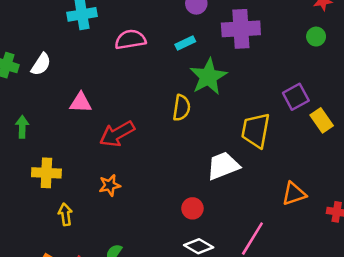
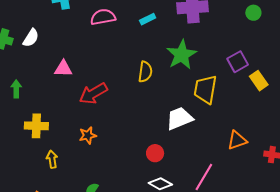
green star: (208, 77) -> (182, 55), moved

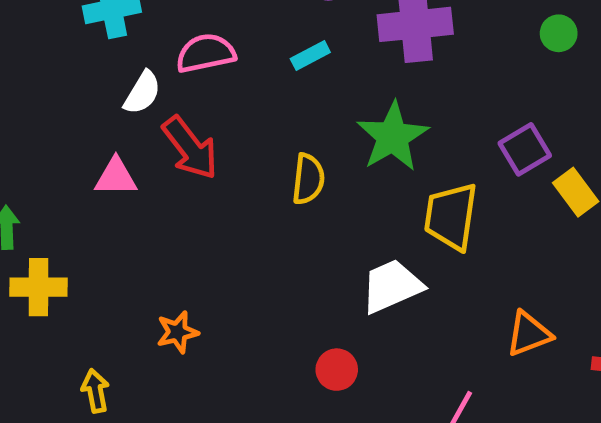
white semicircle: (31, 38) -> (142, 93), moved
red arrow: (93, 93) -> (190, 148), moved, turned -96
yellow cross: (36, 126) -> (39, 287), moved

